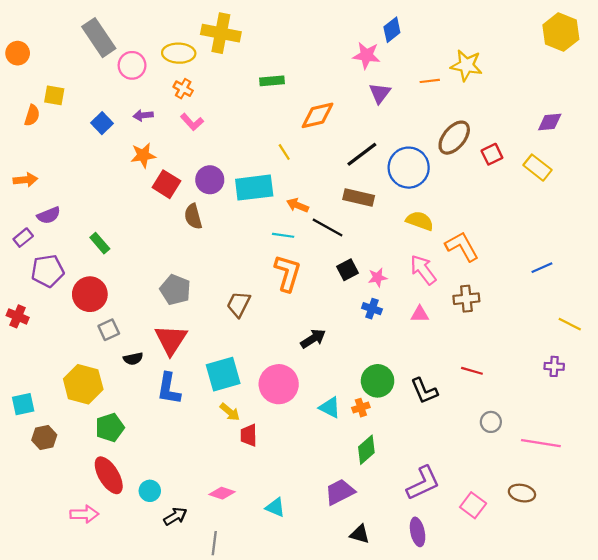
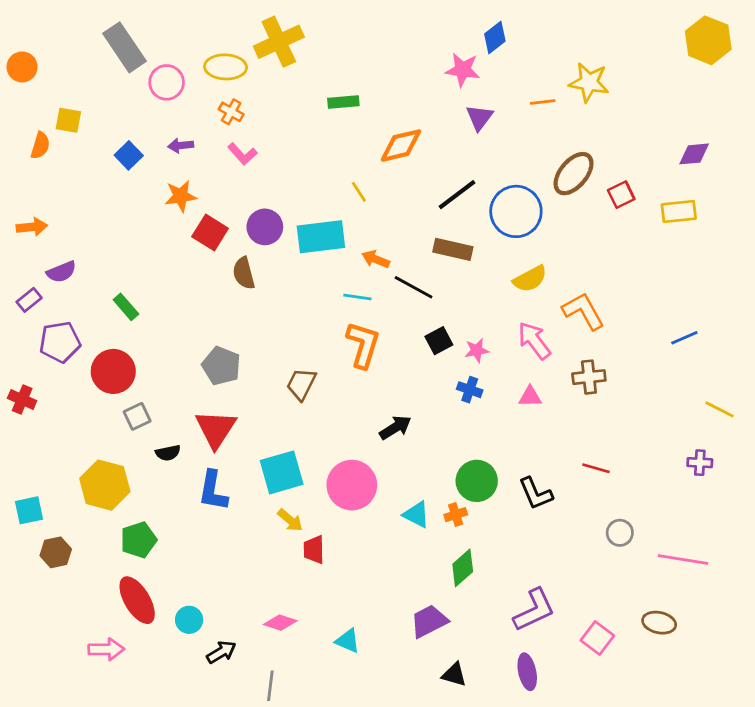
yellow cross: (221, 33) -> (279, 42), turned -36
yellow rectangle: (537, 168) -> (679, 211), turned -44
yellow semicircle: (420, 221) -> (530, 279), turned 132

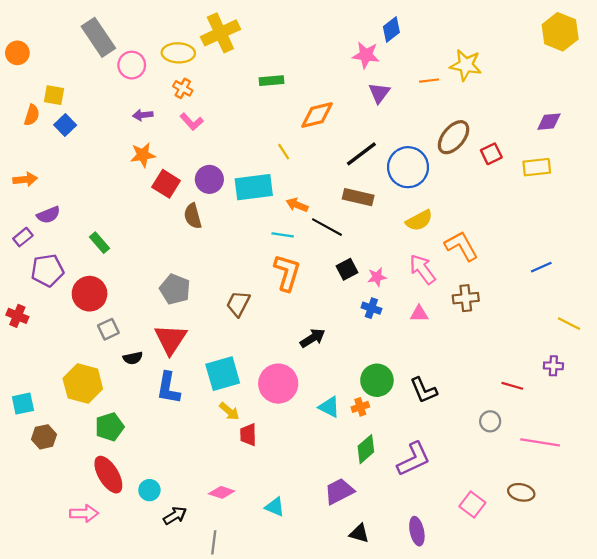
blue square: (129, 155) -> (65, 125), moved
red line: (596, 468) -> (512, 386), moved
purple L-shape: (534, 610) -> (414, 459), moved

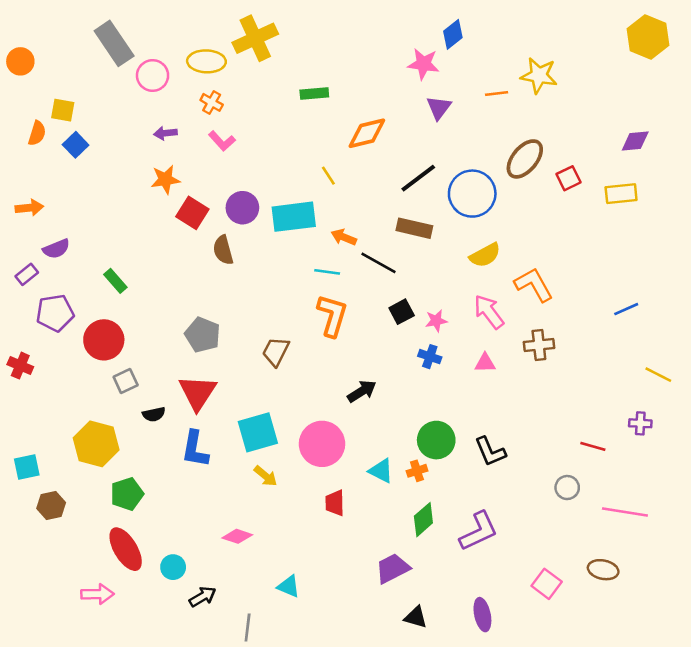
red trapezoid: (248, 435) -> (335, 503), moved
pink diamond: (222, 492) -> (237, 536), moved
cyan triangle: (275, 507) -> (289, 586), moved

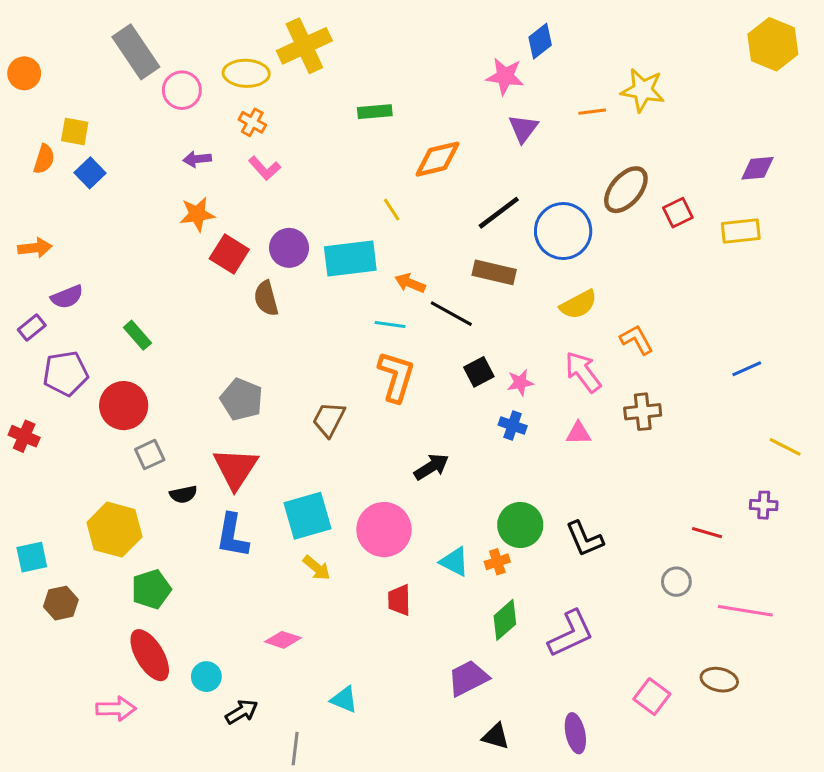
orange L-shape: (534, 285) -> (637, 340), size x0.7

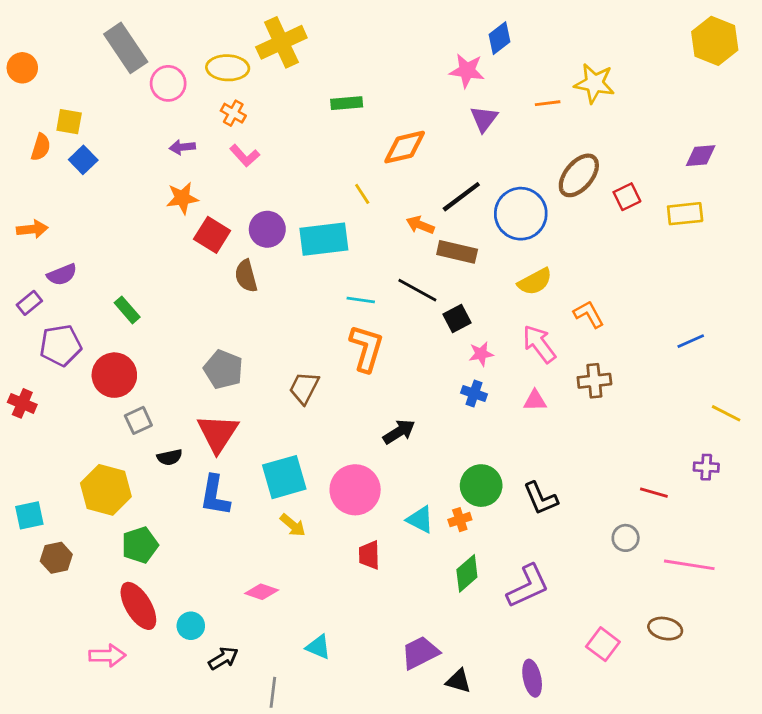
orange arrow: (410, 283) -> (420, 225), moved
black square: (479, 372) -> (457, 318), moved
purple trapezoid: (468, 678) -> (420, 653), moved

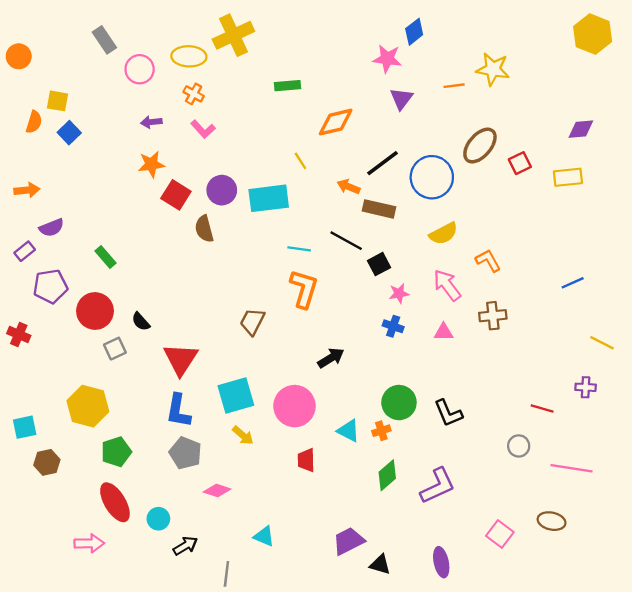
gray rectangle: (126, 48) -> (104, 40), size x0.7
gray pentagon: (223, 369) -> (185, 453), moved
black semicircle: (170, 457) -> (141, 322), moved, turned 60

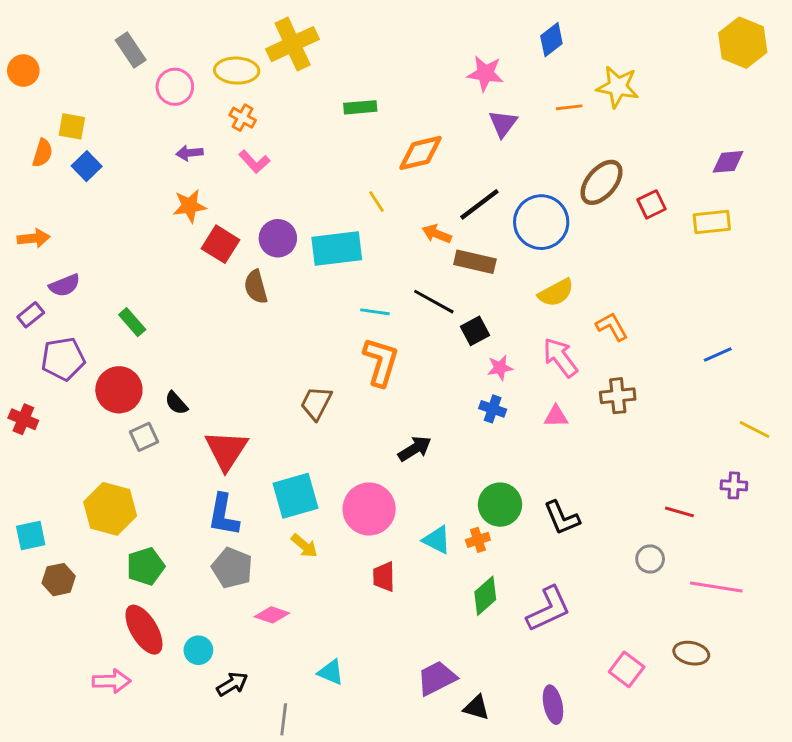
blue diamond: (414, 32) -> (551, 40), moved

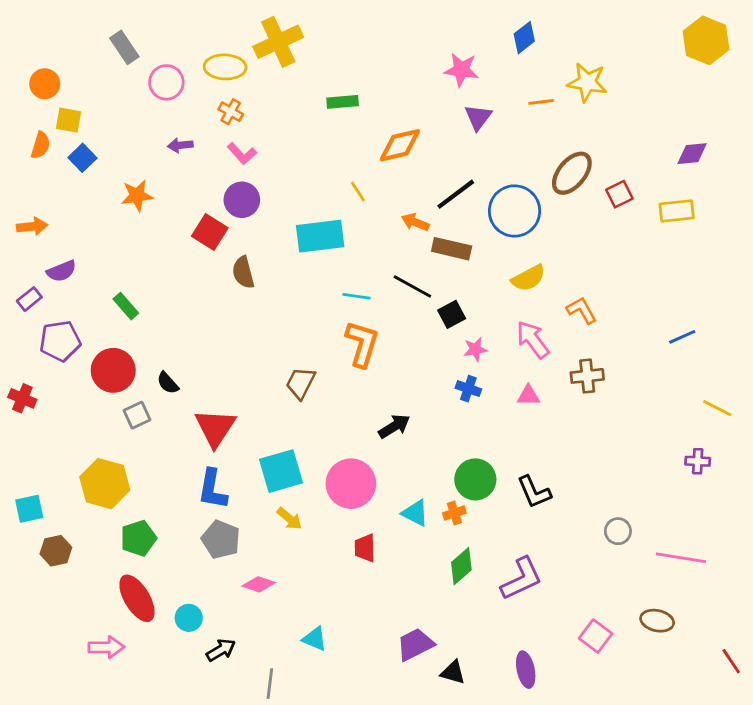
orange circle: (23, 71) -> (45, 84), moved
orange star: (190, 206) -> (137, 196), moved
purple circle: (278, 238) -> (242, 200), moved
red line: (679, 512) -> (731, 661), moved, turned 40

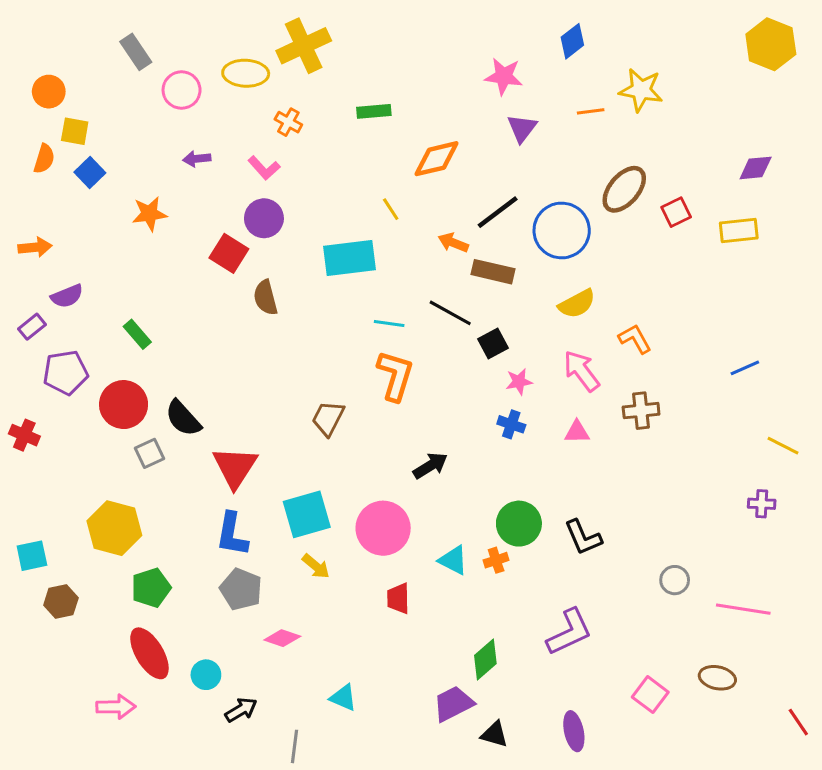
orange cross: (231, 112) -> (288, 122), moved
black semicircle: (168, 383) -> (183, 418), size x1.5
green diamond: (461, 566) -> (485, 659), moved

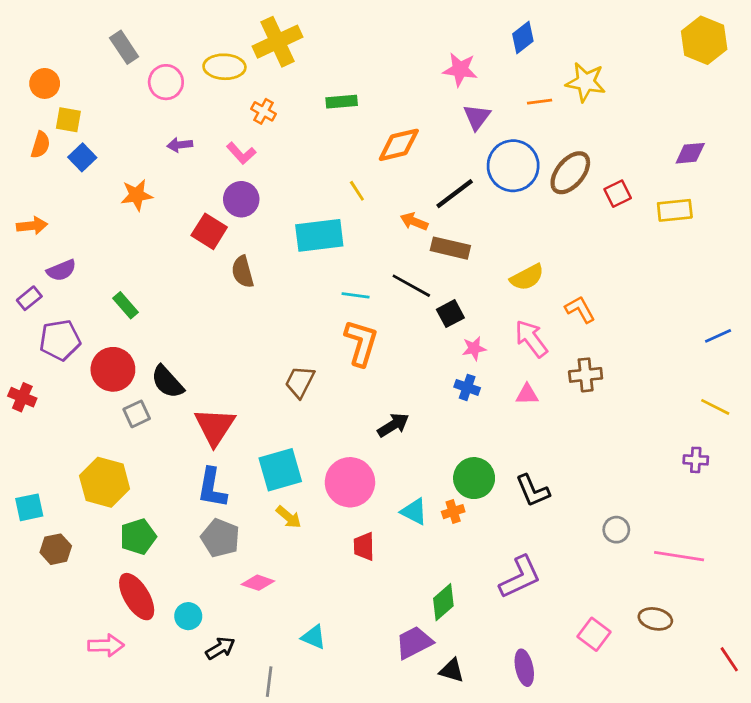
blue circle: (562, 230) -> (513, 166), moved
blue line: (745, 368) -> (718, 336), moved

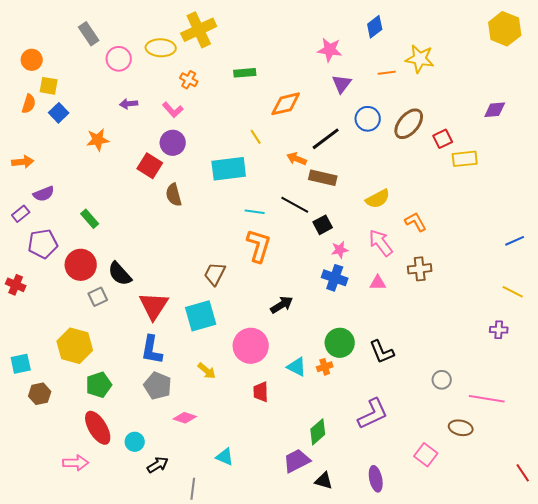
blue circle: (513, 166) -> (368, 119), size x0.7
yellow rectangle: (675, 210) -> (465, 159), moved
blue cross: (467, 387) -> (335, 278), size x1.4
cyan square: (280, 470) -> (201, 316), moved
brown ellipse: (655, 619) -> (461, 428), moved

